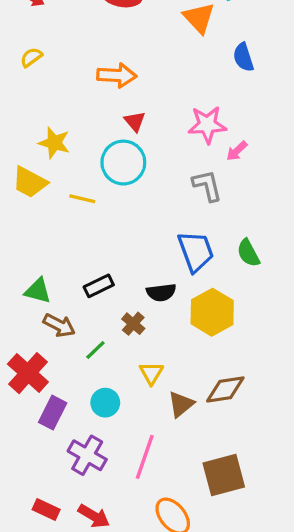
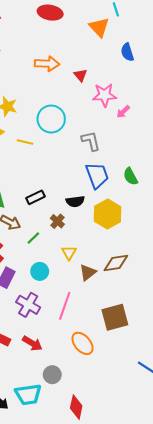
red triangle: (135, 121) -> (80, 75), moved
gray L-shape: (207, 186) -> (91, 141), moved

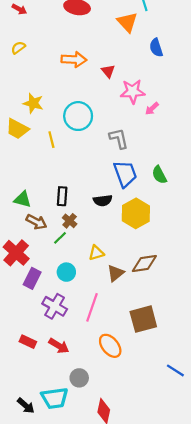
yellow line: (25, 142) -> (51, 140), turned 63
black rectangle: (36, 197) -> (62, 196), turned -60
brown cross: (57, 221) -> (70, 221), moved
yellow triangle: (69, 253) -> (96, 253), turned 42

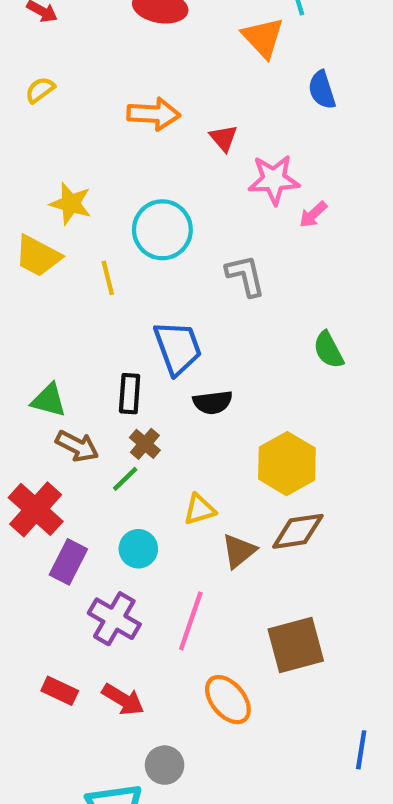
blue trapezoid: (125, 174) -> (178, 348), moved
yellow hexagon: (136, 213) -> (287, 464), moved
blue line: (175, 370) -> (361, 750), turned 66

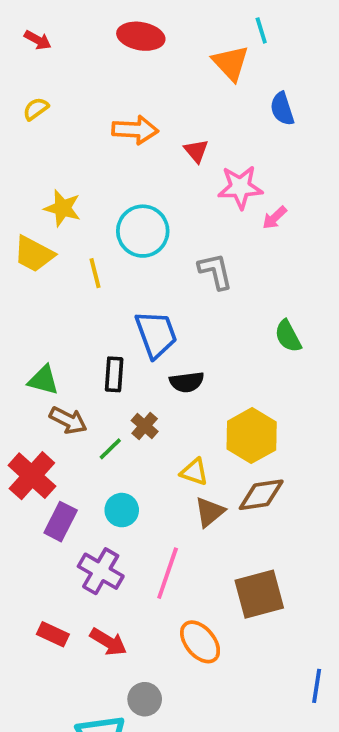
brown cross: (145, 444) -> (145, 426), moved
yellow triangle: (200, 509) -> (194, 472), moved, turned 36

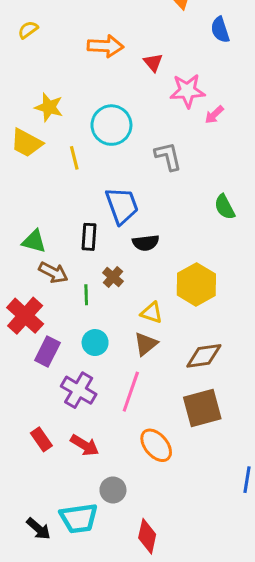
green line: (110, 449) -> (86, 295), turned -48
brown diamond: (261, 495) -> (204, 356), moved
brown triangle: (210, 512) -> (146, 344), moved
red rectangle: (53, 634) -> (41, 439), turned 30

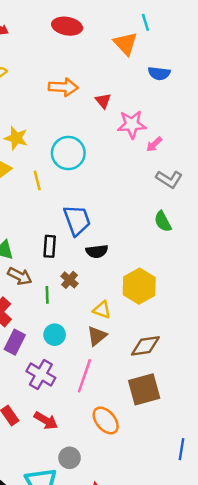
blue semicircle: (220, 30) -> (159, 73), turned -65
gray L-shape: (168, 156) -> (169, 179), moved, turned 135

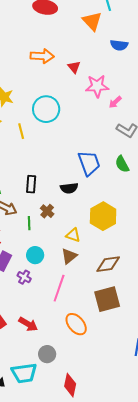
blue trapezoid: (77, 220) -> (89, 163), moved
purple cross: (41, 374) -> (24, 277), moved, size x0.6

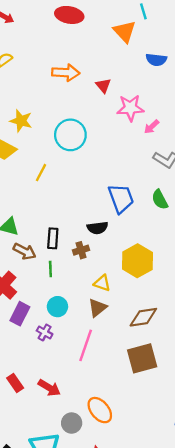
yellow line: (21, 131) -> (41, 173), moved, turned 42
black rectangle: (31, 184) -> (53, 238), moved
brown cross: (47, 211) -> (81, 250), moved, turned 32
orange ellipse: (76, 324) -> (100, 410), moved

